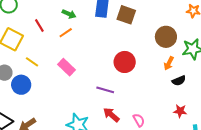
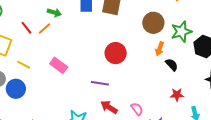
orange line: (66, 33) -> (44, 29), moved
black semicircle: (179, 81) -> (172, 65), turned -104

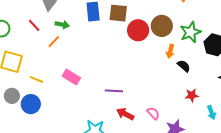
red line: (26, 28) -> (34, 25), moved
red circle: (116, 53) -> (138, 30), moved

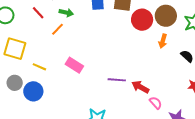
orange arrow: (170, 51) -> (163, 41), moved
red arrow: (125, 114) -> (140, 87), moved

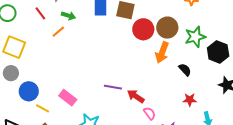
orange arrow: (163, 41) -> (162, 52), size x1.5
pink rectangle: (74, 65) -> (68, 98), moved
yellow line: (39, 67) -> (43, 108), moved
gray circle: (15, 83) -> (11, 73), moved

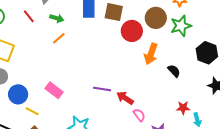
brown circle: (167, 28) -> (156, 18), moved
orange line: (58, 32) -> (59, 38), moved
green star: (195, 37) -> (181, 26), moved
pink rectangle: (68, 98) -> (54, 90), moved
red star: (190, 100) -> (183, 108), moved

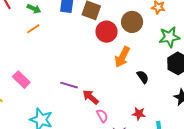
green star: (181, 26) -> (169, 37), moved
red star: (183, 108) -> (139, 114), moved

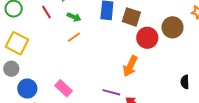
orange arrow: (122, 57) -> (130, 66), moved
black semicircle: (143, 77) -> (185, 82), turned -144

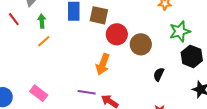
green arrow: (74, 17) -> (42, 21), turned -112
brown circle: (172, 27) -> (141, 44), moved
black semicircle: (185, 82) -> (159, 74), turned 32

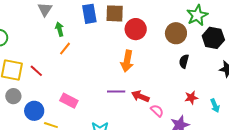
red line: (14, 19) -> (36, 71), moved
brown circle: (141, 44) -> (176, 33), moved

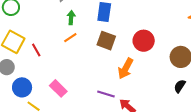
brown square: (115, 13) -> (106, 41), moved

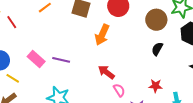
purple line: (106, 94) -> (61, 60), moved

